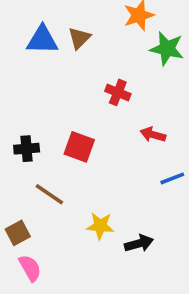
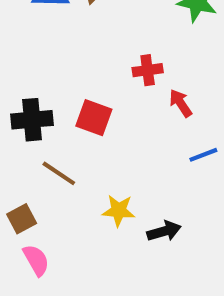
red cross: (118, 92) -> (148, 70), moved, turned -30
red arrow: (153, 135) -> (181, 103), turned 40
black cross: (27, 149) -> (32, 120), size x1.4

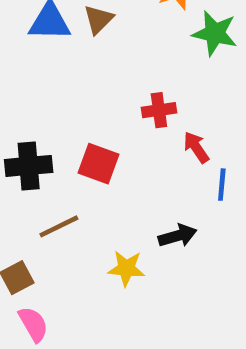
blue line: (203, 155) -> (222, 185), moved, turned -64
brown line: (59, 173) -> (59, 226), turned -60
black arrow: (164, 231) -> (178, 236), moved

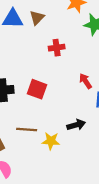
red cross: (159, 110) -> (57, 48), moved
brown line: (59, 226) -> (27, 130), moved, turned 30

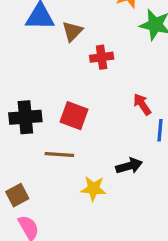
brown triangle: (37, 18) -> (72, 31), moved
brown line: (27, 130) -> (59, 155), moved

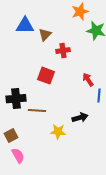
red square: (74, 116) -> (46, 76), moved
black cross: (25, 117) -> (16, 99), moved

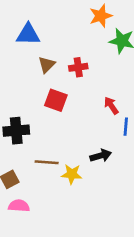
brown triangle: (45, 35) -> (47, 65), moved
brown line: (37, 111) -> (47, 162), moved
pink semicircle: (18, 156) -> (19, 206), turned -56

